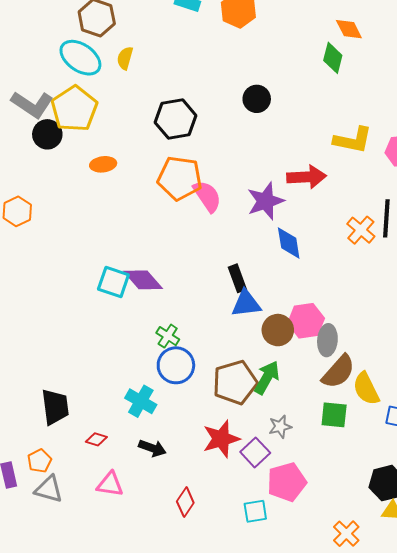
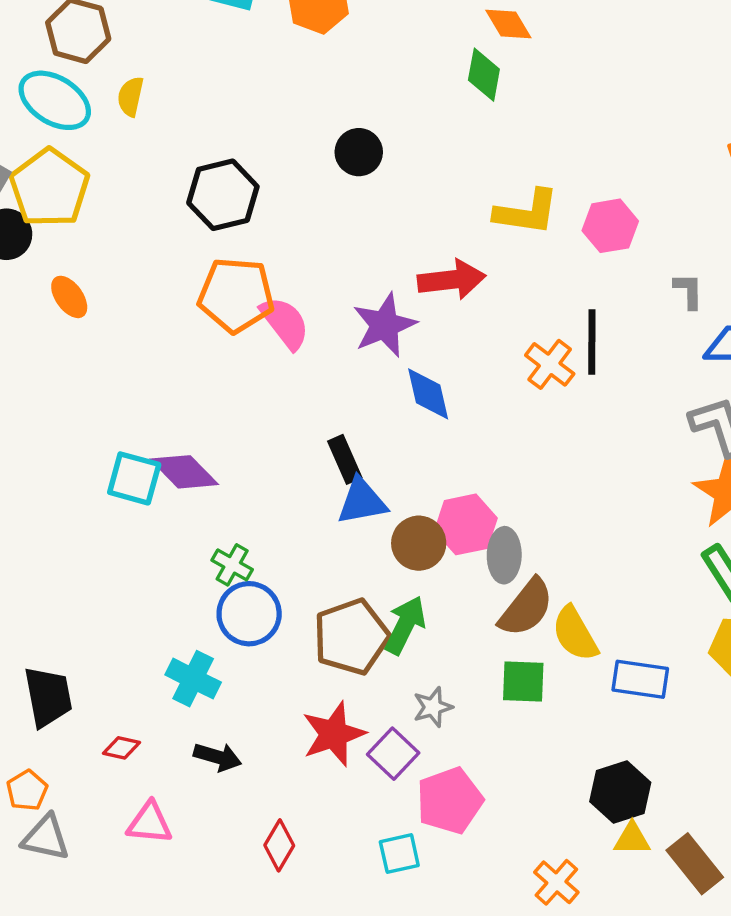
orange ellipse: (103, 164) -> (69, 297), moved, turned 65

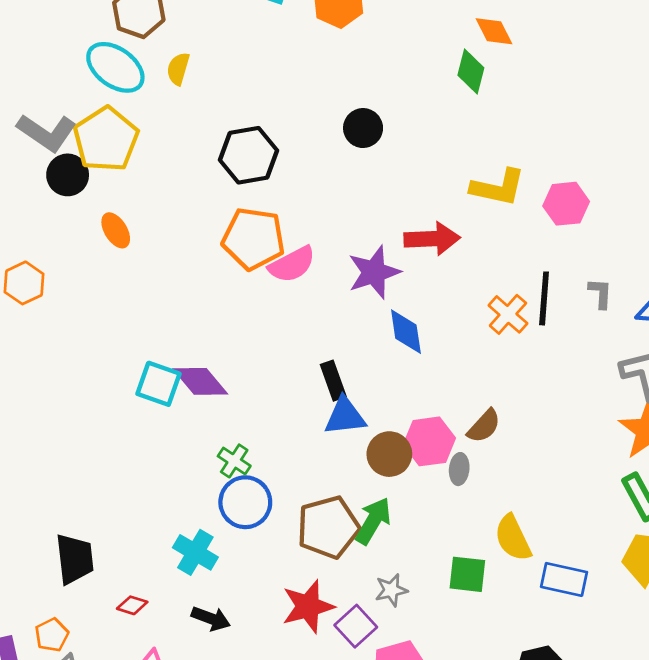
gray L-shape: (688, 291) -> (600, 293), moved
pink semicircle: (285, 323) -> (292, 264), turned 96
gray ellipse: (504, 555) -> (459, 469), size x0.7
brown semicircle: (526, 608) -> (484, 426), moved, size x0.7

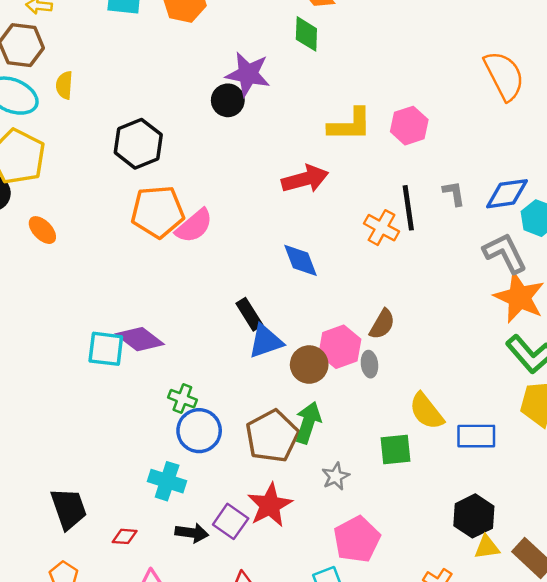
purple star: (374, 272) -> (248, 74), moved, turned -30
purple square: (356, 626) -> (231, 521), moved

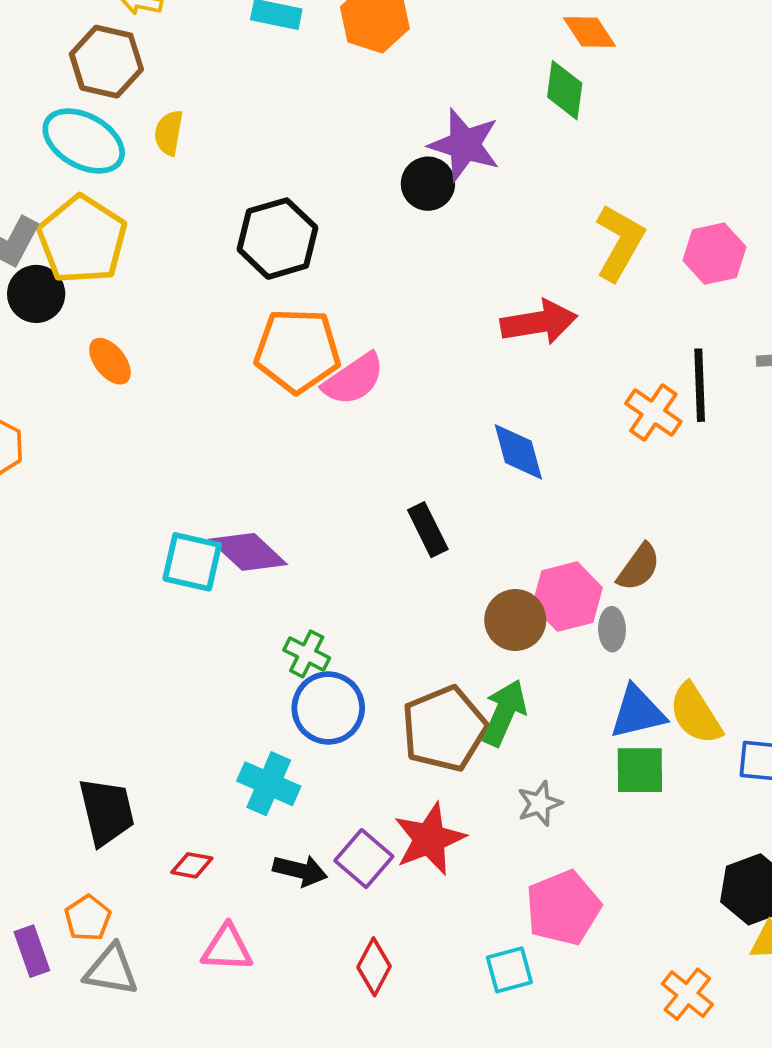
yellow L-shape: (350, 125) -> (620, 243), turned -66
blue triangle: (266, 341) -> (638, 712), moved

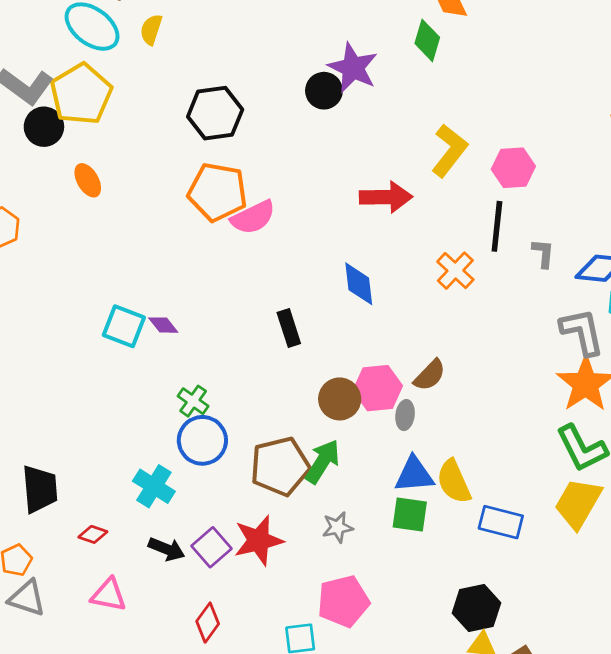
black line: (700, 385) -> (497, 226), moved
purple diamond: (248, 552) -> (163, 325), size x0.6

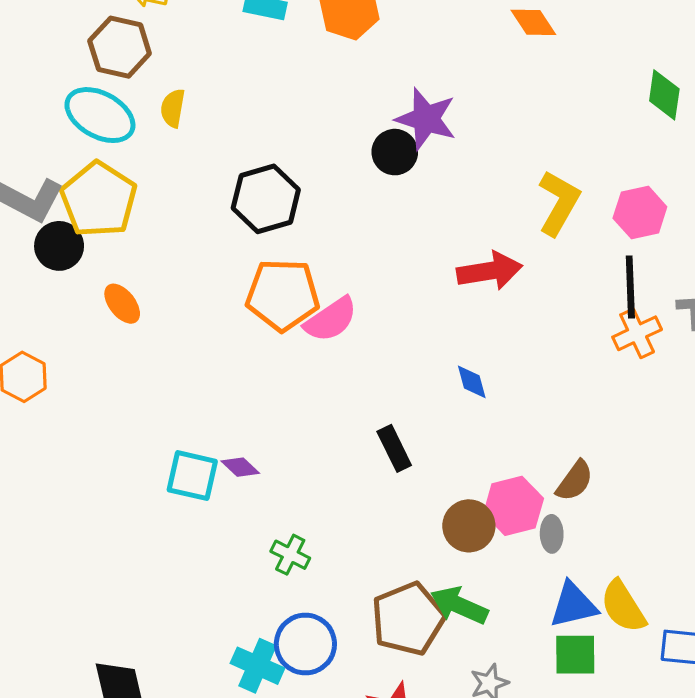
green diamond: (427, 40) -> (664, 95), moved
orange cross: (455, 271) -> (637, 333), moved, turned 30
blue diamond: (359, 284) -> (472, 382), size x0.7
blue circle: (202, 440) -> (305, 644), moved
green arrow: (323, 462) -> (459, 605), turned -90

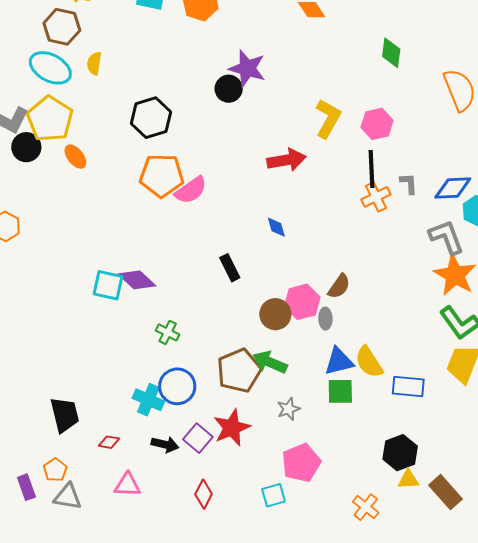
orange ellipse: (122, 304) -> (75, 157), moved
purple diamond: (240, 467) -> (137, 280), size x1.6

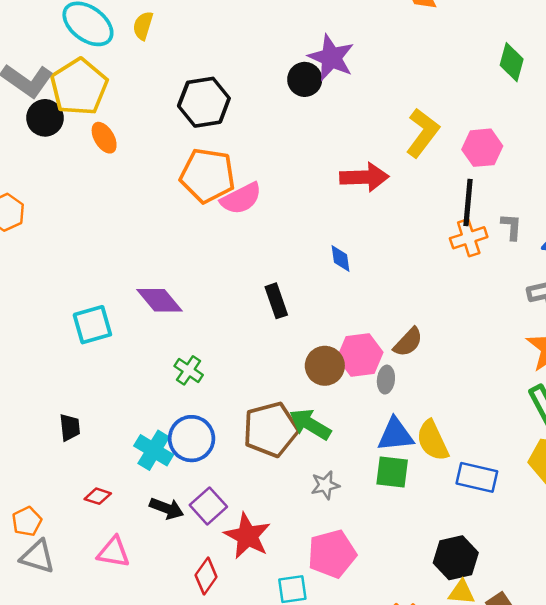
cyan square: (108, 285) -> (92, 325), moved, turned -36
black trapezoid: (65, 415) -> (70, 427), moved, size x0.6
red star: (232, 428) -> (247, 536), moved, turned -30

